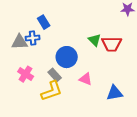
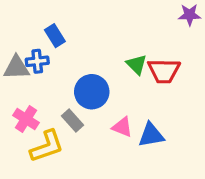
yellow L-shape: (52, 91) -> (47, 146), moved
blue triangle: (115, 93) -> (151, 135), moved

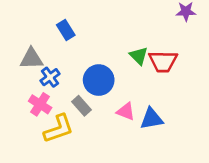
blue cross: (37, 61) -> (50, 77), moved, turned -30

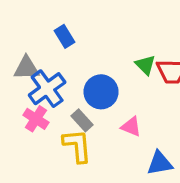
blue cross: (50, 77) -> (47, 89), size x1.6
blue triangle: (152, 119) -> (160, 163), moved
yellow L-shape: (59, 129) -> (77, 146), moved, turned -76

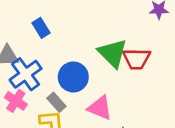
green triangle: (145, 65) -> (113, 53), size x1.6
pink triangle: (131, 127) -> (100, 108), size x1.4

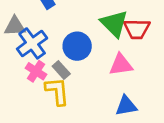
pink cross: (16, 101) -> (36, 71), moved
pink triangle: (100, 108) -> (121, 65), moved, turned -30

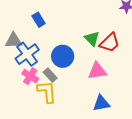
green triangle: (114, 24) -> (92, 38), size x0.7
red trapezoid: (137, 29) -> (110, 43), turned -45

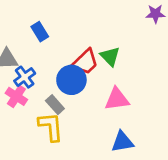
red trapezoid: (110, 43) -> (85, 62), moved
blue cross: (27, 54) -> (25, 77), size x0.7
pink cross: (30, 76) -> (16, 96), moved

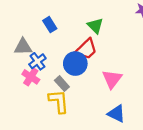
green triangle: (110, 56) -> (95, 26), moved
pink triangle: (117, 99) -> (112, 79), turned -45
blue triangle: (122, 142) -> (116, 114), turned 36

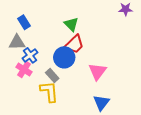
blue rectangle: (50, 25) -> (24, 22), moved
green triangle: (95, 26) -> (71, 24), moved
blue triangle: (116, 114) -> (101, 103), turned 42

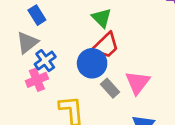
gray triangle: (17, 42) -> (27, 43), turned -36
pink cross: (24, 69) -> (37, 80), turned 35
gray rectangle: (52, 76) -> (110, 88), moved

